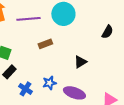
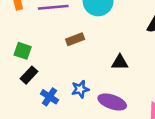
black triangle: (80, 62) -> (120, 62), turned 32

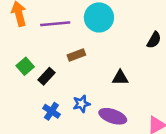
green square: (23, 51) -> (25, 66), turned 30
black rectangle: (29, 75) -> (46, 76), moved

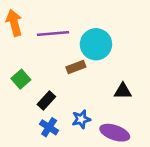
cyan circle: (99, 17) -> (96, 44), moved
black rectangle: (46, 76) -> (46, 101), moved

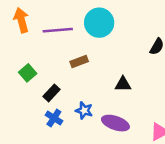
cyan circle: (96, 44) -> (99, 23), moved
blue star: (81, 119) -> (84, 110), turned 30

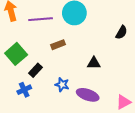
green square: (28, 73) -> (16, 54), size x1.5
blue cross: (54, 118) -> (24, 90), moved, turned 32

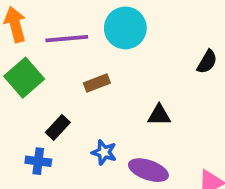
green square: (16, 54) -> (24, 78), moved
blue cross: (24, 90) -> (38, 161), turned 32

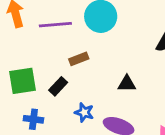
green square: (24, 78) -> (22, 81), moved, turned 32
black rectangle: (58, 127) -> (58, 86), moved

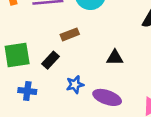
blue star: (84, 112) -> (75, 85), turned -30

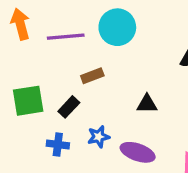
blue cross: (27, 91) -> (58, 144), moved

